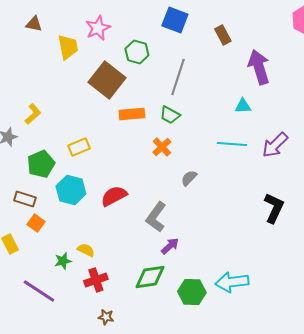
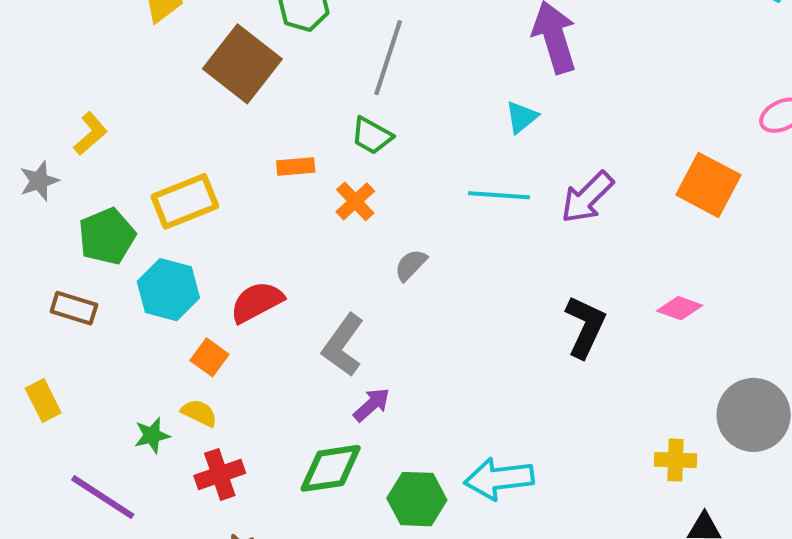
cyan triangle: (243, 106) -> (522, 117), turned -36
orange rectangle: (132, 114) -> (296, 166), moved, size x0.7
yellow rectangle: (79, 147) -> (185, 201), size x1.4
orange square: (36, 223) -> (209, 357), moved

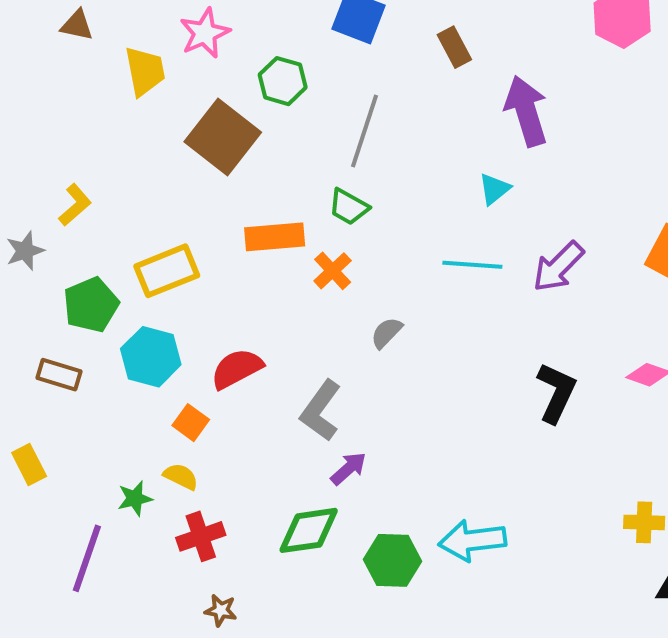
orange rectangle: (296, 166) -> (275, 237), size x1.6
purple line: (103, 497) -> (87, 558), turned 76

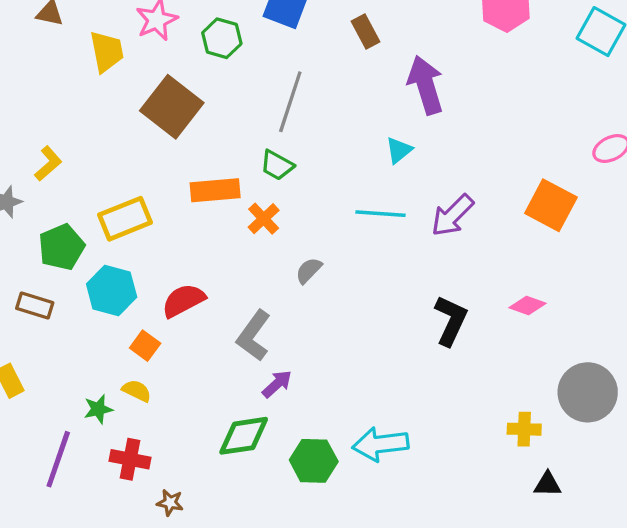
green hexagon: (283, 81) -> (222, 38), moved
red cross: (201, 536) -> (130, 459), moved, turned 30

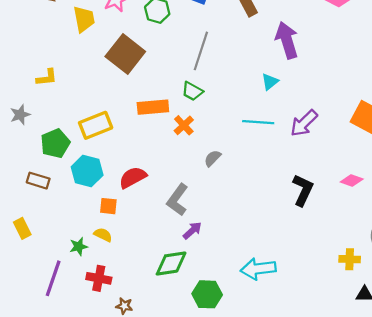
yellow L-shape: (48, 164) -> (47, 77), moved, turned 35
orange square: (145, 346) -> (108, 206), turned -30
green hexagon: (314, 461) -> (207, 294), moved

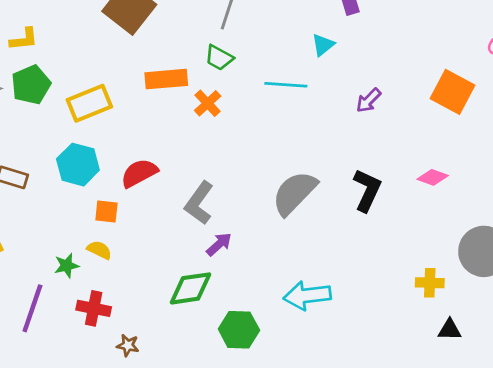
cyan line: (258, 122) -> (286, 85), moved
purple arrow: (304, 123) -> (369, 100), size x0.7
green pentagon: (55, 143) -> (31, 85), moved
gray semicircle: (212, 158) -> (294, 193), moved, size x2.0

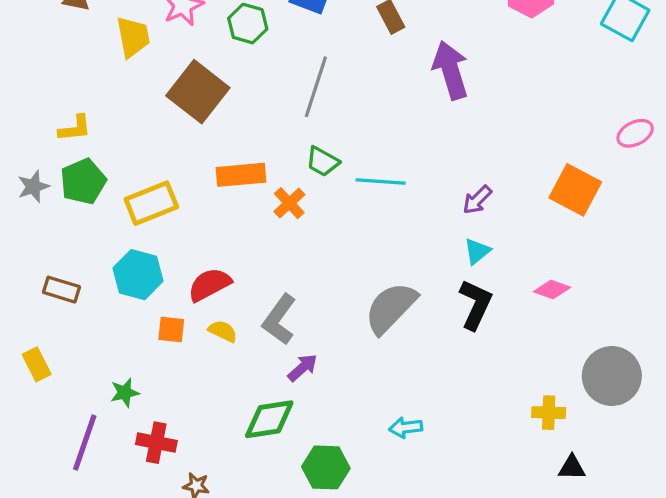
cyan triangle: (323, 45) -> (477, 251), moved
green trapezoid: (219, 58) -> (323, 162), moved
yellow semicircle: (99, 250) -> (223, 331), moved
cyan arrow: (307, 296) -> (406, 428), size x0.6

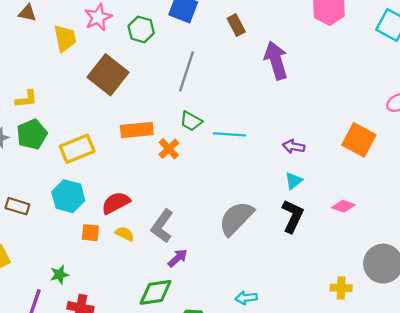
purple arrow: (477, 200) -> (294, 147), turned 55

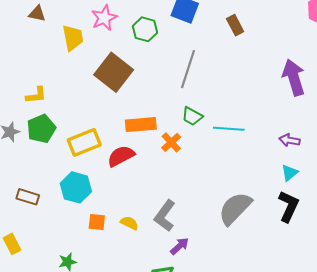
purple arrow: (276, 60) -> (294, 77), moved
red semicircle: (116, 203) -> (121, 156), moved

